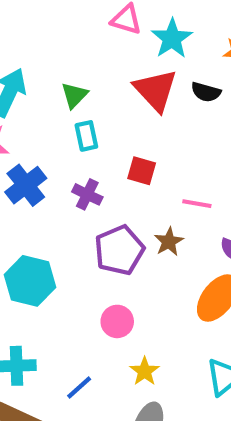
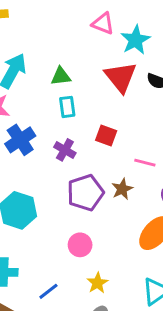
green triangle: (74, 95) -> (61, 76), turned 35

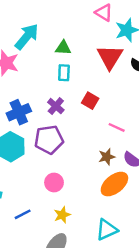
blue cross: (20, 140) -> (19, 112), moved
brown star: (122, 189) -> (107, 157), moved
purple pentagon: (85, 193) -> (49, 140), moved

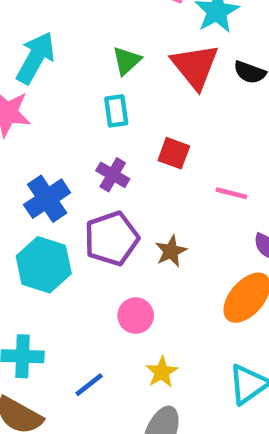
green triangle: (63, 48) -> (127, 61), moved, turned -35
brown star: (107, 157) -> (171, 251), moved

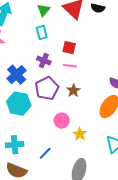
pink line: (231, 193) -> (70, 66), moved
yellow star: (162, 372) -> (80, 134), moved

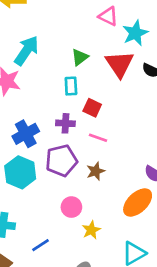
red square: (69, 48) -> (92, 108), moved
purple cross: (44, 60) -> (65, 123), turned -32

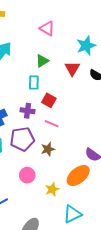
pink triangle: (108, 16) -> (47, 28), moved
red triangle: (120, 64) -> (72, 69), size x0.7
yellow star: (91, 230) -> (52, 189), moved

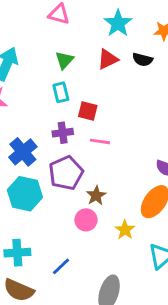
red triangle: (72, 69) -> (108, 59), turned 49
brown star: (48, 149) -> (96, 196), moved

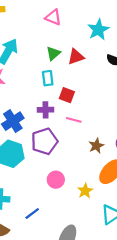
red triangle: (108, 59) -> (76, 57), moved
brown star: (96, 196) -> (96, 146), moved

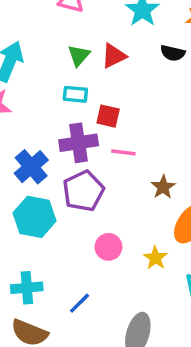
cyan rectangle: (48, 78) -> (75, 94), turned -70
purple cross: (46, 110) -> (79, 143), size x1.5

